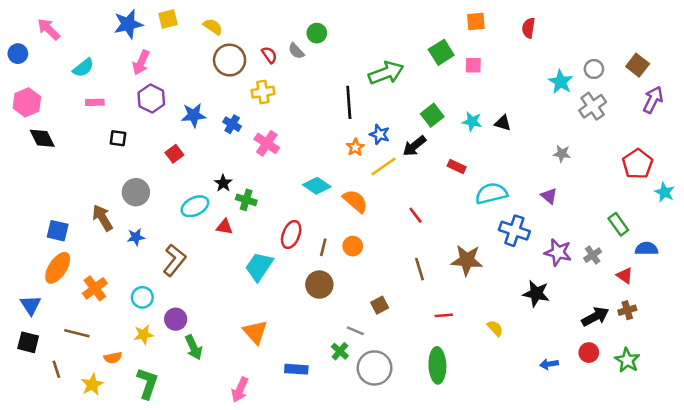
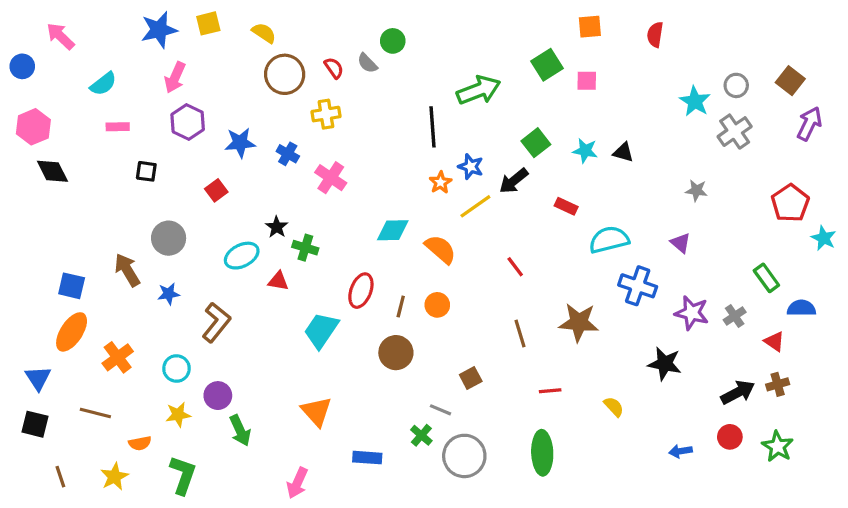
cyan diamond: (317, 186) -> (393, 230), turned -36
brown line: (56, 369) -> (60, 477), moved

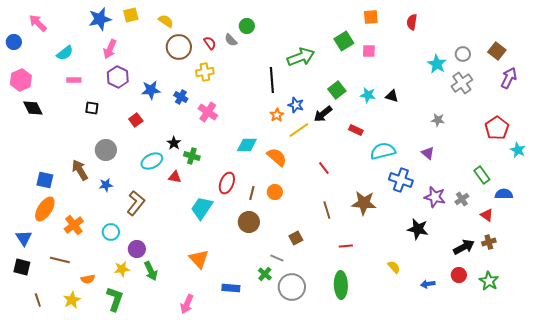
yellow semicircle: (614, 407) -> (394, 267), moved
yellow star: (178, 415) -> (122, 269), moved

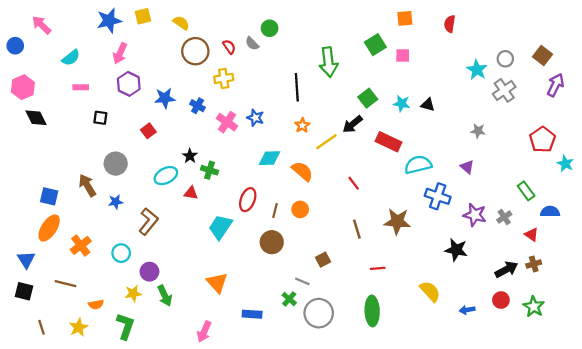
green arrow: (301, 57) -> (328, 62), turned 104
blue star: (296, 105) -> (255, 118), moved
red rectangle: (356, 130) -> (389, 142), size x1.6
yellow semicircle: (394, 267) -> (430, 291), size x1.5

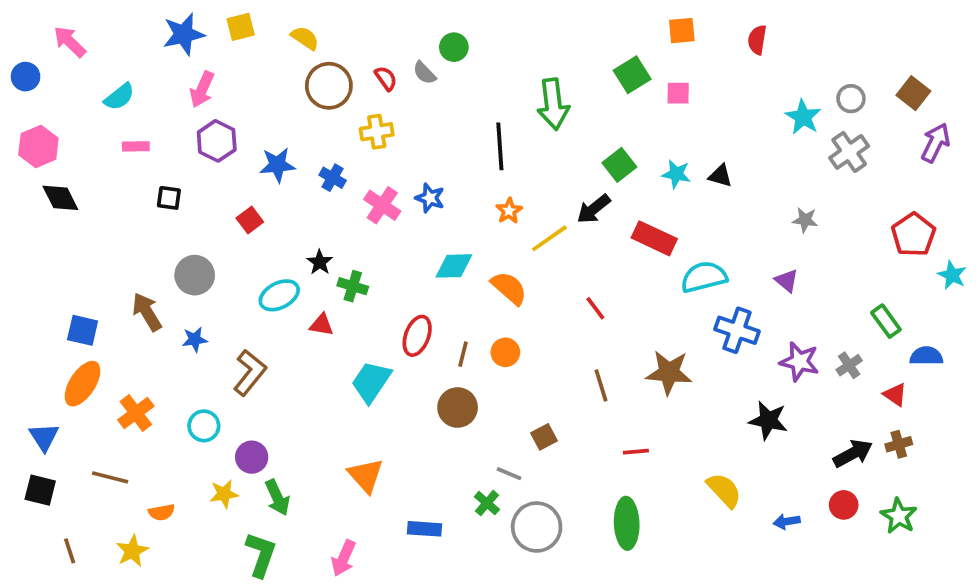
green L-shape: (125, 326) -> (261, 555), moved

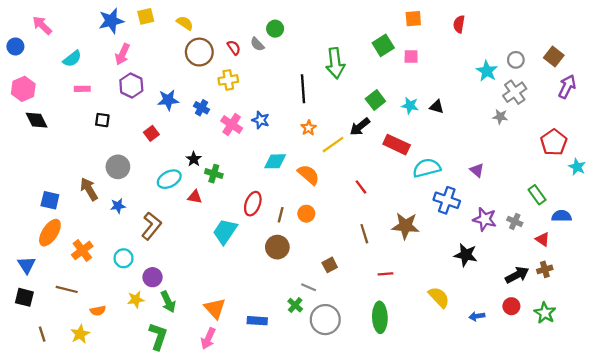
gray star: (805, 220) -> (500, 117), moved
gray cross: (849, 365) -> (515, 221), turned -32
orange triangle: (366, 476) -> (215, 308), moved

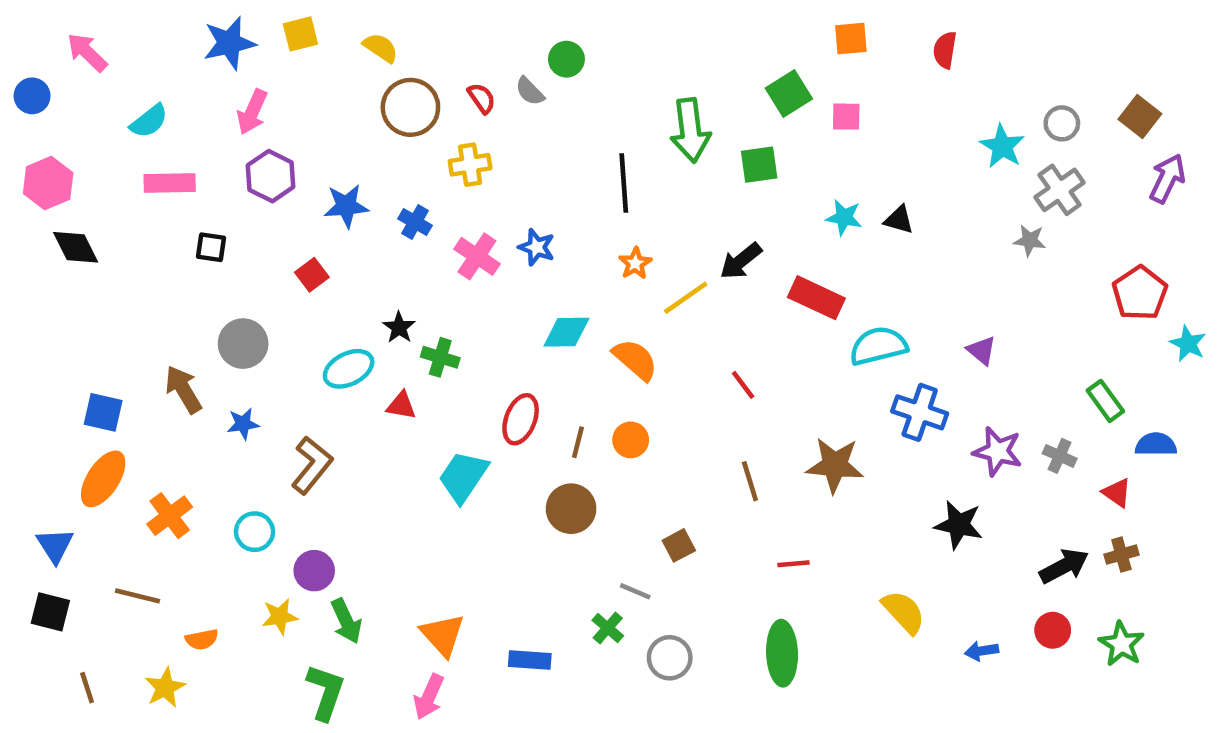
pink rectangle: (82, 89) -> (170, 183), size x1.5
green square: (375, 100) -> (759, 165), moved, turned 30
gray circle: (325, 320) -> (670, 658), size x0.7

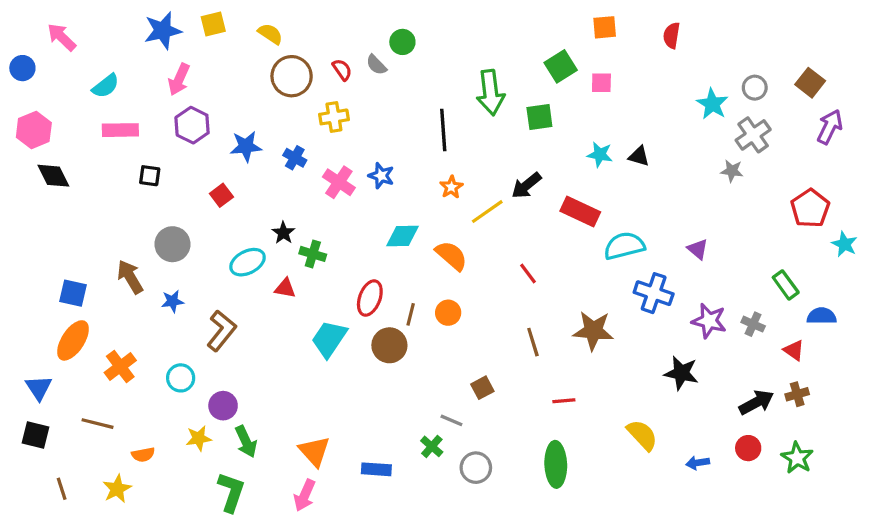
brown circle: (571, 509) -> (389, 345), moved

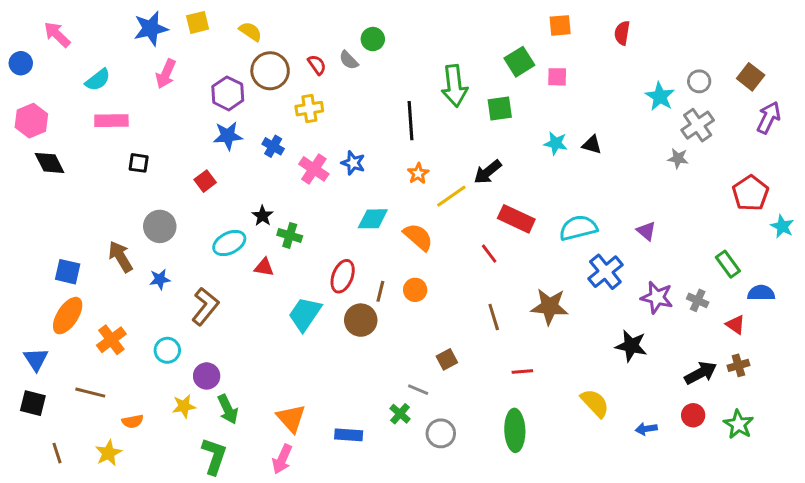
purple hexagon: (192, 125) -> (228, 93), moved
red rectangle: (580, 212) -> (516, 219), moved
blue cross: (654, 293) -> (605, 272), turned 32

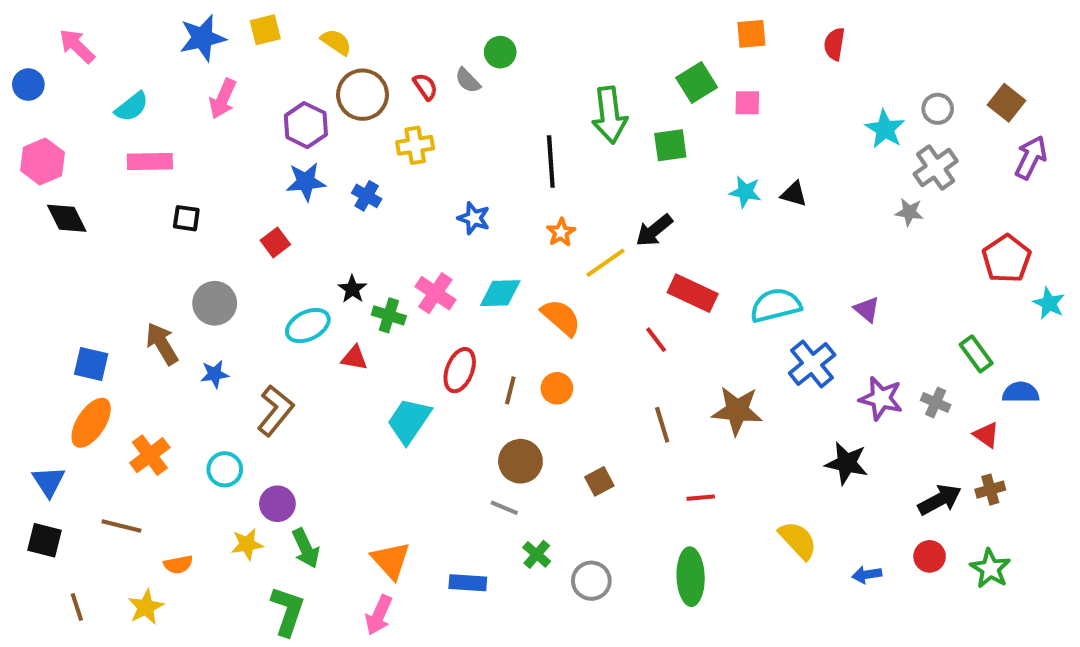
pink cross: (314, 169) -> (435, 293), moved
brown circle: (361, 320) -> (520, 461), moved
gray line: (418, 390) -> (504, 508), moved

